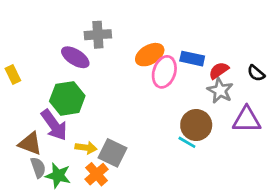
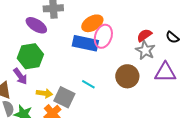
blue rectangle: (192, 59) -> (85, 43), moved, size x1.4
purple arrow: (54, 125) -> (20, 76), size x0.7
cyan line: (187, 142) -> (88, 84), moved

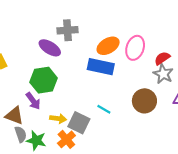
pink ellipse: (103, 36) -> (135, 48), moved

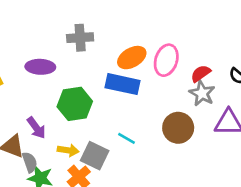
purple ellipse: (50, 48) -> (40, 67), moved, turned -30
green hexagon: (44, 80) -> (75, 104), moved
gray semicircle: (21, 134) -> (30, 162), moved

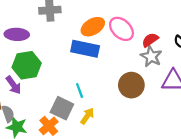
pink ellipse: (166, 60) -> (121, 29), turned -65
green hexagon: (75, 104) -> (27, 65), moved
cyan line: (126, 138) -> (80, 91), moved, turned 40
yellow arrow: (68, 150) -> (87, 116), moved, turned -63

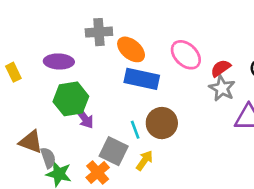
orange ellipse: (93, 27) -> (131, 49), moved, turned 70
purple arrow: (13, 85) -> (84, 118), moved
brown circle: (131, 85) -> (162, 123), moved

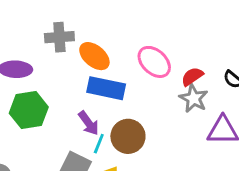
purple arrow: (84, 118) -> (89, 123), moved
cyan line: (135, 130) -> (99, 144), turned 42

